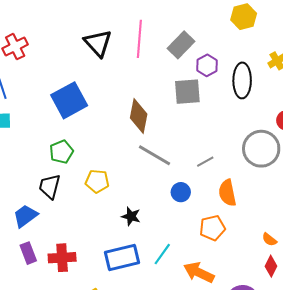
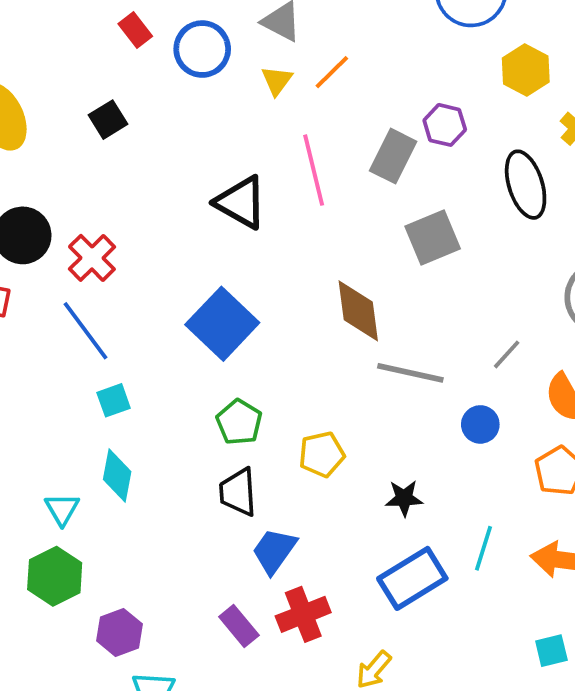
yellow hexagon: (244, 17) -> (526, 70), moved
purple hexagon: (207, 65) -> (445, 125), moved
blue trapezoid: (25, 216) -> (274, 551), moved

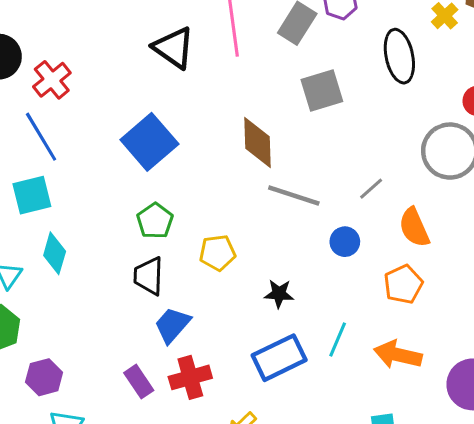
cyan square: (114, 400) -> (32, 195), moved, size x1.5

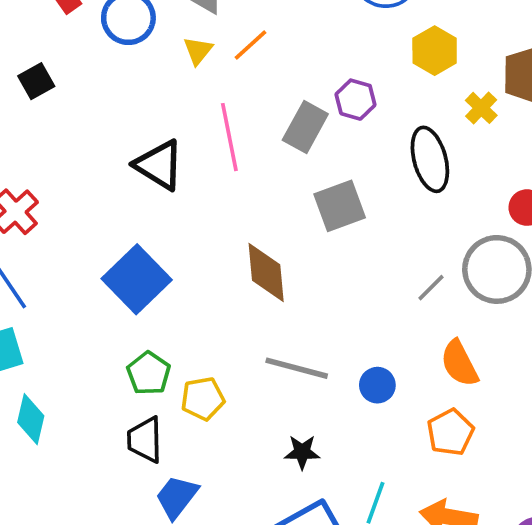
gray line: (371, 189) -> (431, 288), moved
gray line: (294, 195) -> (297, 368), moved
yellow pentagon: (217, 253) -> (203, 399), moved

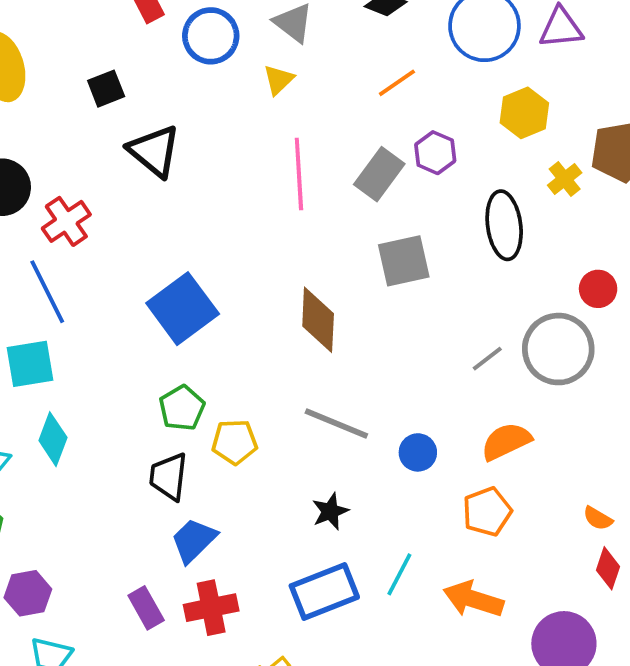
orange line: (251, 45) -> (397, 83), moved
black triangle: (159, 165) -> (154, 151), moved
orange semicircle: (459, 363) -> (506, 441), turned 84
black star: (302, 452) -> (330, 511), turned -30

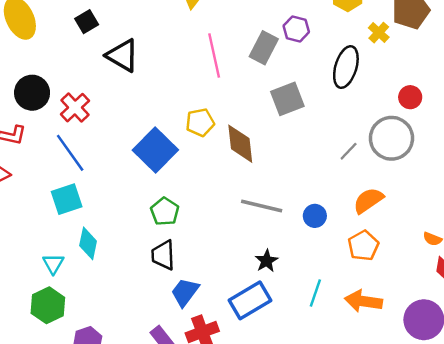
black ellipse: (504, 225) -> (346, 67), turned 33
yellow pentagon: (235, 442) -> (200, 122), moved
blue rectangle: (324, 592) -> (250, 300), moved

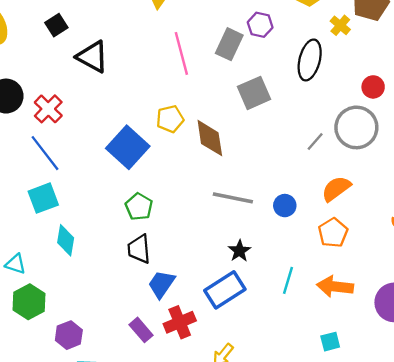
cyan triangle: (53, 264) -> (16, 264), moved, turned -40

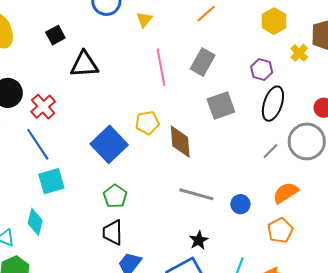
purple hexagon: (260, 25) -> (262, 69), moved
black triangle: (92, 57) -> (84, 64), turned -36
black ellipse: (310, 60) -> (273, 104), moved
cyan square: (43, 198) -> (51, 181), moved
cyan diamond: (66, 240) -> (35, 222), moved

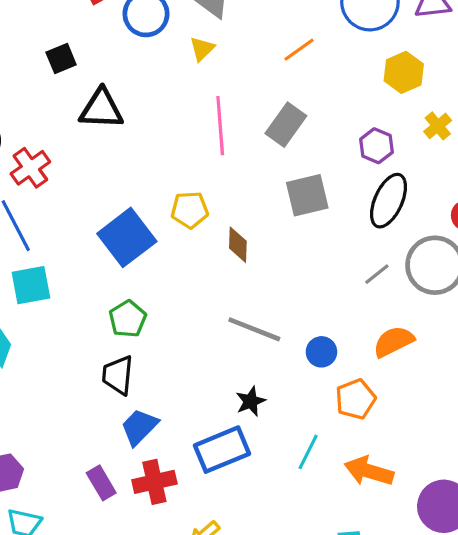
brown diamond: (180, 142) -> (238, 245), size x0.7
orange pentagon: (280, 230) -> (355, 399), moved

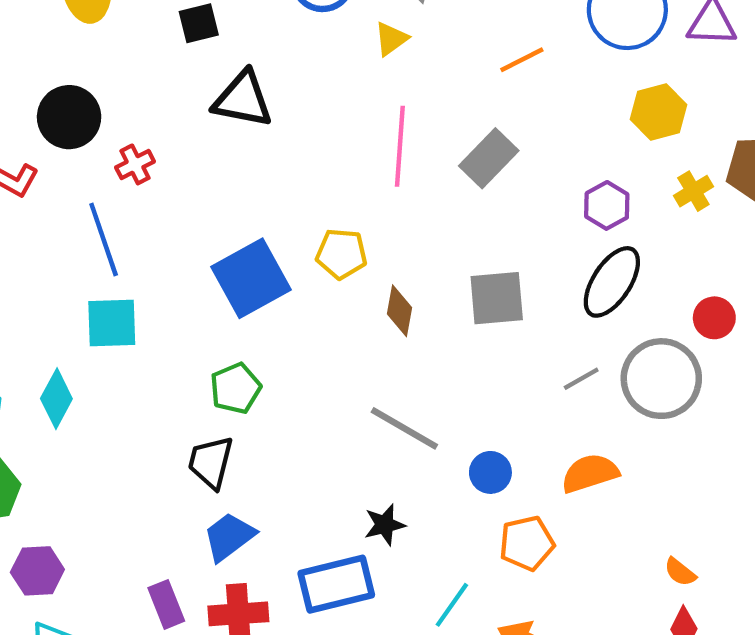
red cross: (30, 168) -> (135, 164), size x0.7
gray square: (307, 195) -> (497, 298), moved

